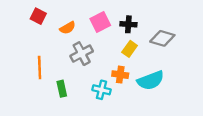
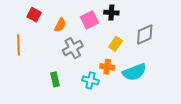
black cross: (128, 24) -> (111, 13), moved
orange semicircle: (68, 28) -> (60, 25), turned -32
gray diamond: (162, 38) -> (145, 34), turned -40
orange line: (40, 68) -> (18, 45), moved

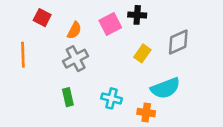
gray cross: (73, 48) -> (76, 59), moved
orange cross: (107, 67) -> (146, 113), moved

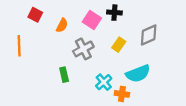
pink square: (110, 24) -> (92, 20), turned -30
gray cross: (76, 59) -> (83, 49), moved
green rectangle: (68, 97) -> (64, 75), moved
cyan cross: (112, 98) -> (104, 82), moved, turned 35

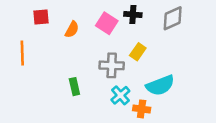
red square: (35, 15) -> (41, 17), turned -32
gray diamond: (149, 35) -> (173, 18), moved
gray cross: (83, 49) -> (112, 65), moved, turned 30

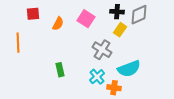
black cross: (133, 15) -> (117, 12), moved
yellow rectangle: (138, 52) -> (120, 30), moved
gray cross: (112, 65) -> (102, 50), moved, turned 30

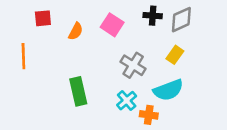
yellow rectangle: (120, 30) -> (175, 55), moved
green rectangle: (60, 70) -> (78, 91), size x1.5

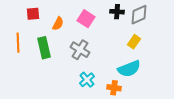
gray cross: (133, 65) -> (80, 50), moved
green rectangle: (78, 91) -> (44, 48), moved
cyan cross: (127, 101) -> (87, 80), moved

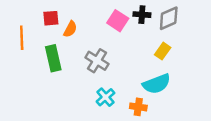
red square: (33, 14) -> (51, 18), moved
pink square: (86, 19) -> (118, 21), moved
orange line: (18, 43) -> (22, 38), moved

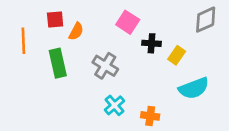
black cross: (142, 15) -> (151, 43), moved
gray diamond: (169, 18) -> (206, 20), moved
cyan semicircle: (157, 84) -> (194, 88), moved

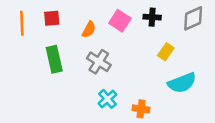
orange semicircle: (76, 31) -> (89, 29), moved
orange line: (23, 41) -> (22, 23), moved
black cross: (151, 43) -> (152, 17), moved

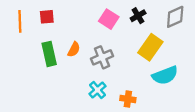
black cross: (152, 17) -> (138, 16), turned -35
orange semicircle: (89, 29) -> (74, 49), moved
yellow rectangle: (166, 52) -> (150, 47), size x1.6
gray cross: (99, 62) -> (102, 57), moved, turned 35

